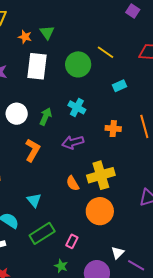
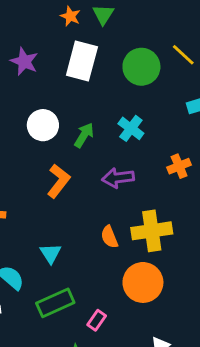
orange cross: (113, 129) -> (179, 166), turned -35

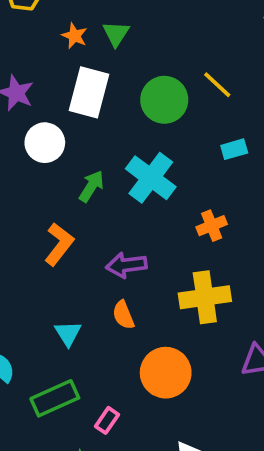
white circle: (43, 125) -> (45, 143), moved
cyan cross: (131, 128) -> (151, 178), size x1.5
purple arrow: (118, 178) -> (126, 265), moved
yellow cross: (152, 231) -> (205, 297), moved
cyan triangle: (50, 253) -> (68, 333), moved

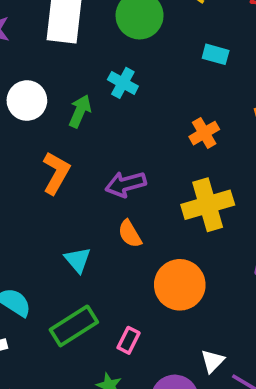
white circle: (45, 143) -> (27, 101), moved
cyan rectangle: (234, 149) -> (216, 54), turned 40
cyan cross: (151, 178) -> (123, 83), moved, size x0.6

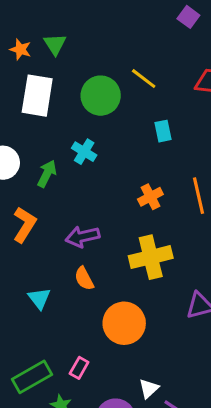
cyan rectangle: (216, 54) -> (163, 131), turned 60
green rectangle: (74, 326) -> (32, 377), moved

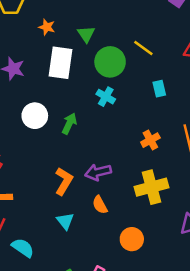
green triangle: (55, 44) -> (86, 34), moved
cyan cross: (84, 152) -> (106, 97), moved
orange L-shape: (25, 225) -> (64, 181), moved
orange circle: (124, 323) -> (132, 239), size x0.7

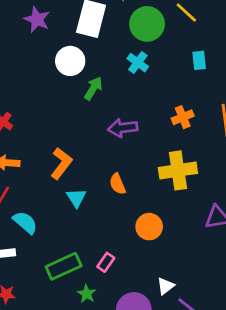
white circle: (35, 116) -> (70, 61), moved
purple arrow: (98, 172) -> (123, 128), moved
orange L-shape: (64, 181) -> (61, 163), moved

